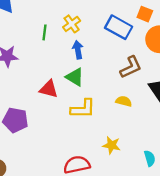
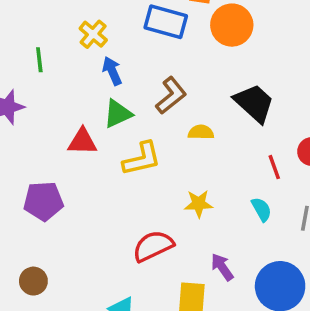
green line: (45, 32) -> (39, 60), moved
brown L-shape: (131, 67) -> (171, 95), moved
green triangle: (75, 77) -> (118, 114), turned -42

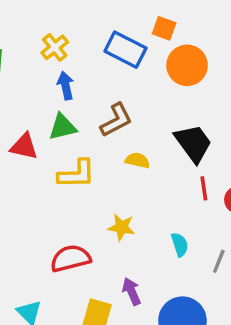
red line: (274, 167) -> (204, 188), moved

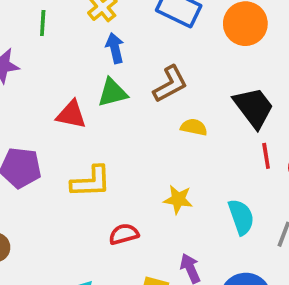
yellow L-shape: (77, 174) -> (91, 182), moved
cyan semicircle: (180, 245) -> (241, 217), size x1.4
red semicircle: (71, 258) -> (124, 234), size x0.7

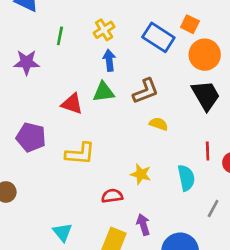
black trapezoid: (254, 107) -> (206, 95), moved
cyan semicircle: (241, 217) -> (186, 178), moved
red semicircle: (124, 234) -> (112, 196), moved

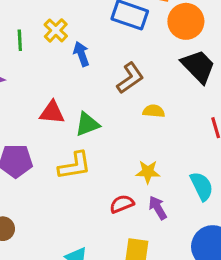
yellow cross: (104, 30) -> (56, 30), moved
green triangle: (104, 92) -> (87, 124), moved
cyan semicircle: (186, 178) -> (202, 186), moved
purple arrow: (143, 225) -> (158, 208), moved

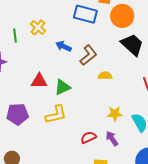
blue arrow: (81, 54) -> (64, 46), moved, turned -42
yellow star: (148, 172) -> (115, 114), moved

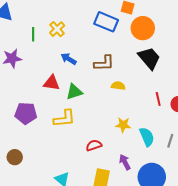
blue arrow: (64, 46) -> (69, 59), moved
brown L-shape: (88, 55) -> (104, 63), turned 30
purple arrow: (112, 138) -> (125, 162), moved

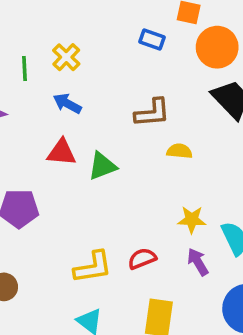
blue rectangle: (106, 22) -> (152, 39), size x0.6
blue arrow: (69, 59) -> (67, 103), moved
yellow L-shape: (64, 119) -> (93, 267), moved
purple arrow: (125, 162) -> (198, 262), moved

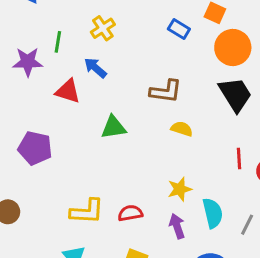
green line: (24, 69) -> (58, 42), moved
red triangle: (62, 152) -> (68, 91), moved
yellow star: (192, 220) -> (180, 189), turned -30

